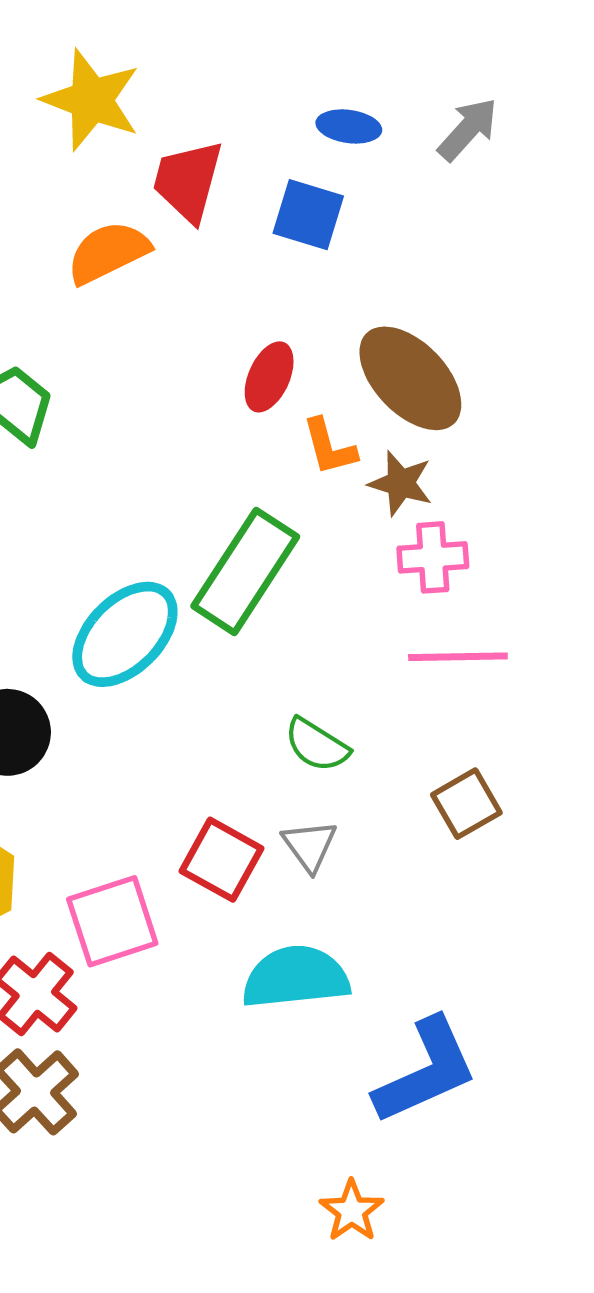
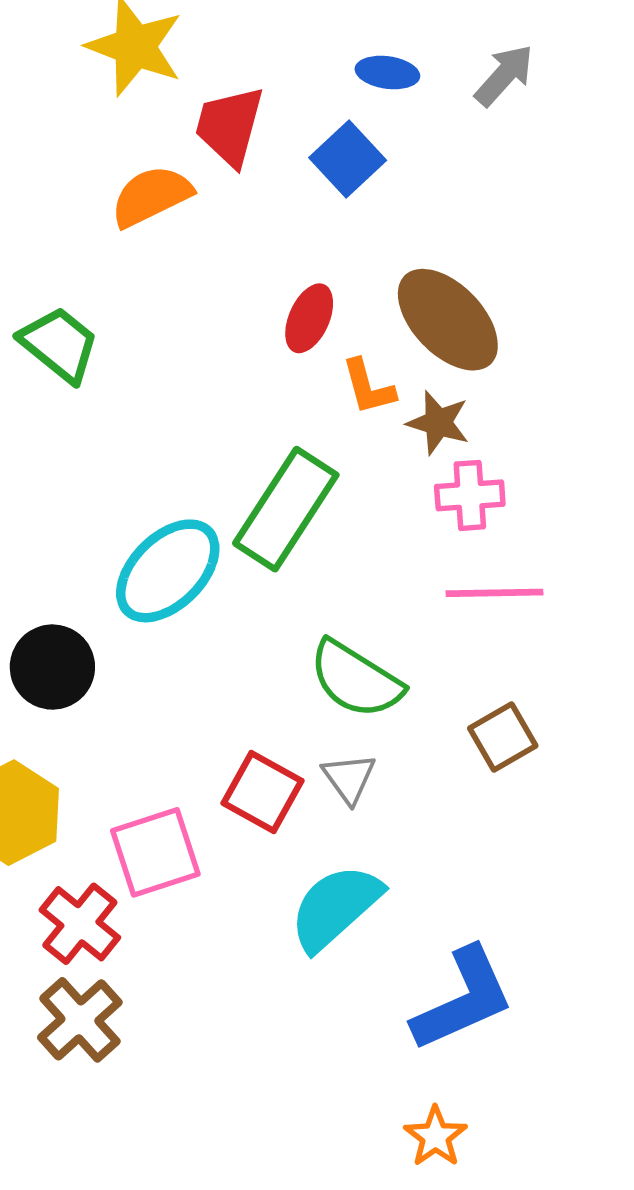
blue square: (308, 215) -> (348, 159), turned 30
green semicircle: (317, 745) -> (356, 679), size x1.5
cyan semicircle: (296, 977) -> (335, 907), turned -36
orange star: (352, 1211) -> (435, 1137), moved

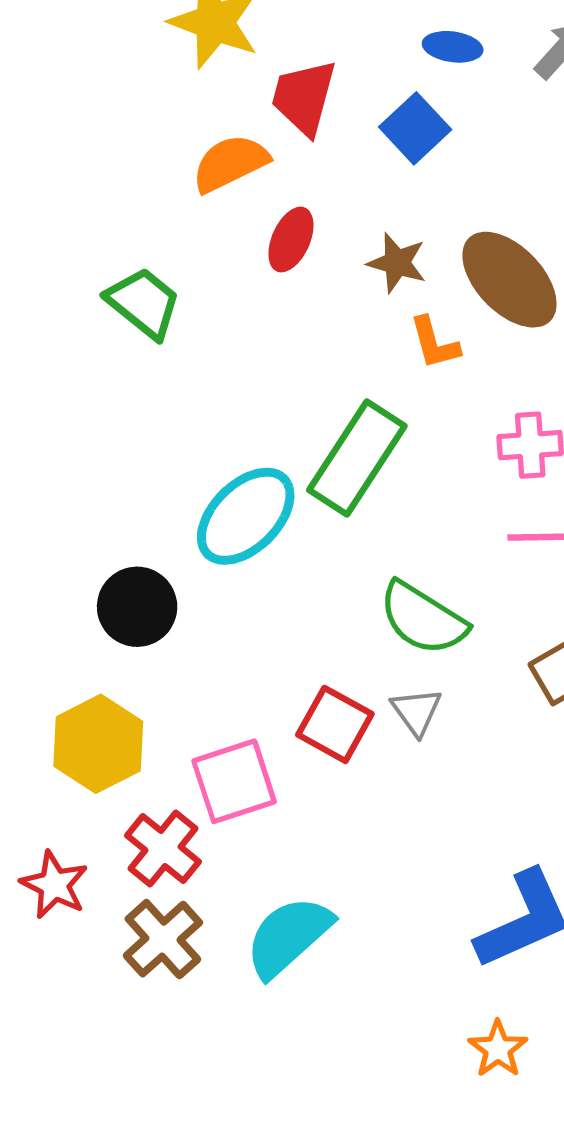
red ellipse: (309, 318) -> (291, 240), moved
brown star: (438, 423) -> (397, 263), moved
cyan semicircle: (335, 907) -> (288, 936), moved

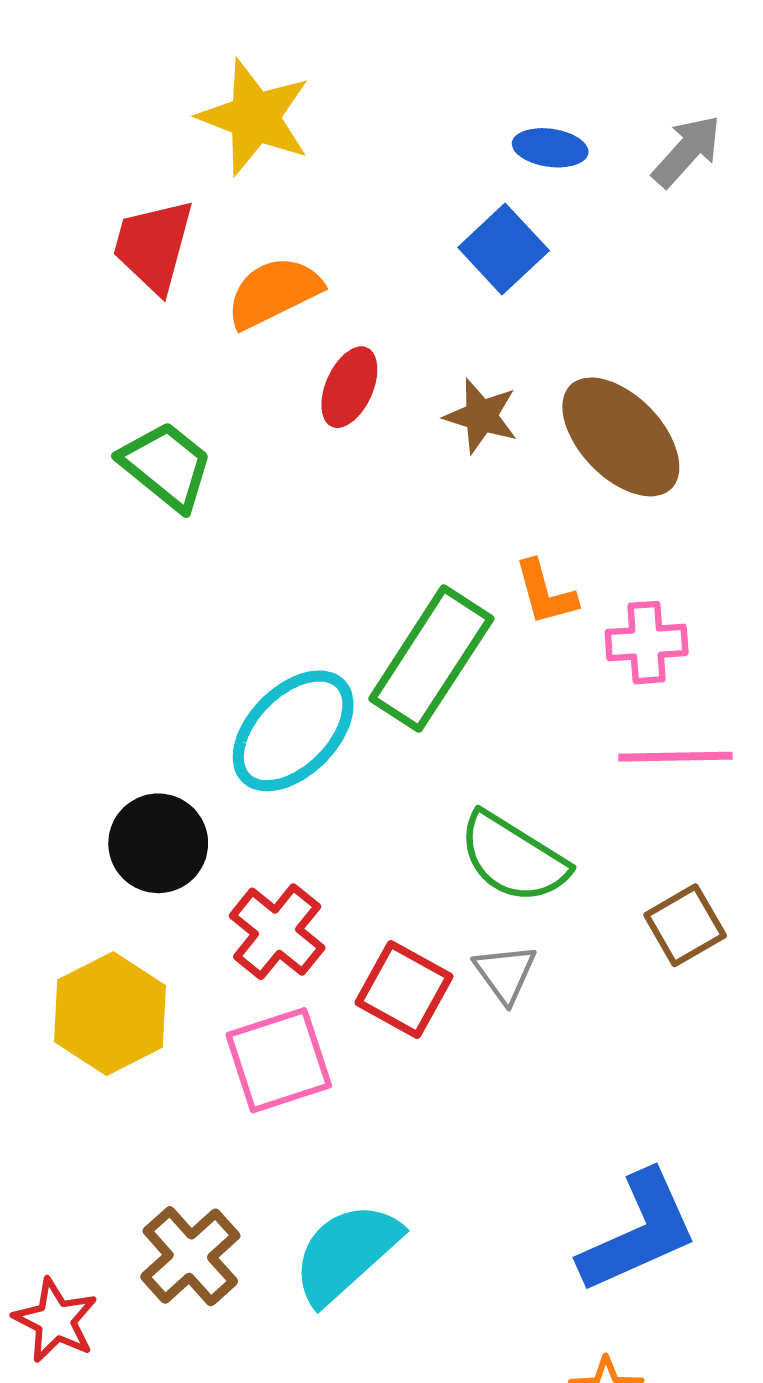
red trapezoid: (304, 97) -> (153, 246), moved
orange L-shape: (434, 343) -> (545, 593), moved
red cross: (163, 849) -> (277, 932), moved
red star: (54, 885) -> (55, 1320), moved

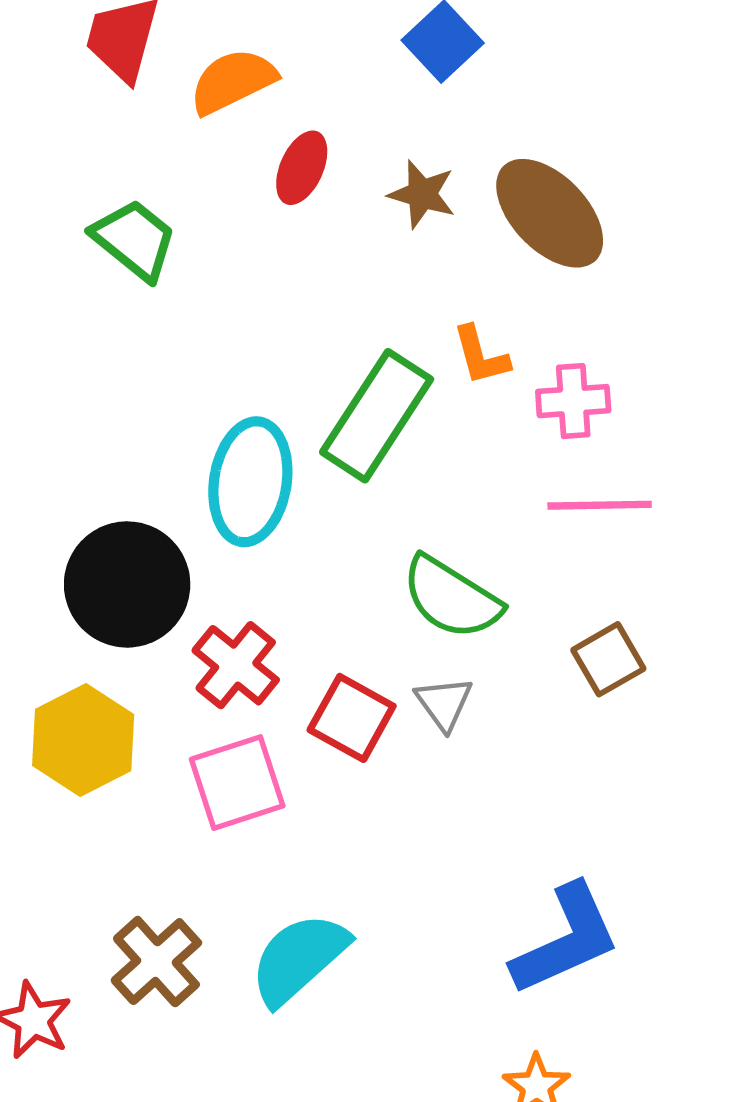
cyan ellipse: (293, 731) -> (250, 482), turned -36
black circle: (158, 843) -> (127, 584), size x1.4

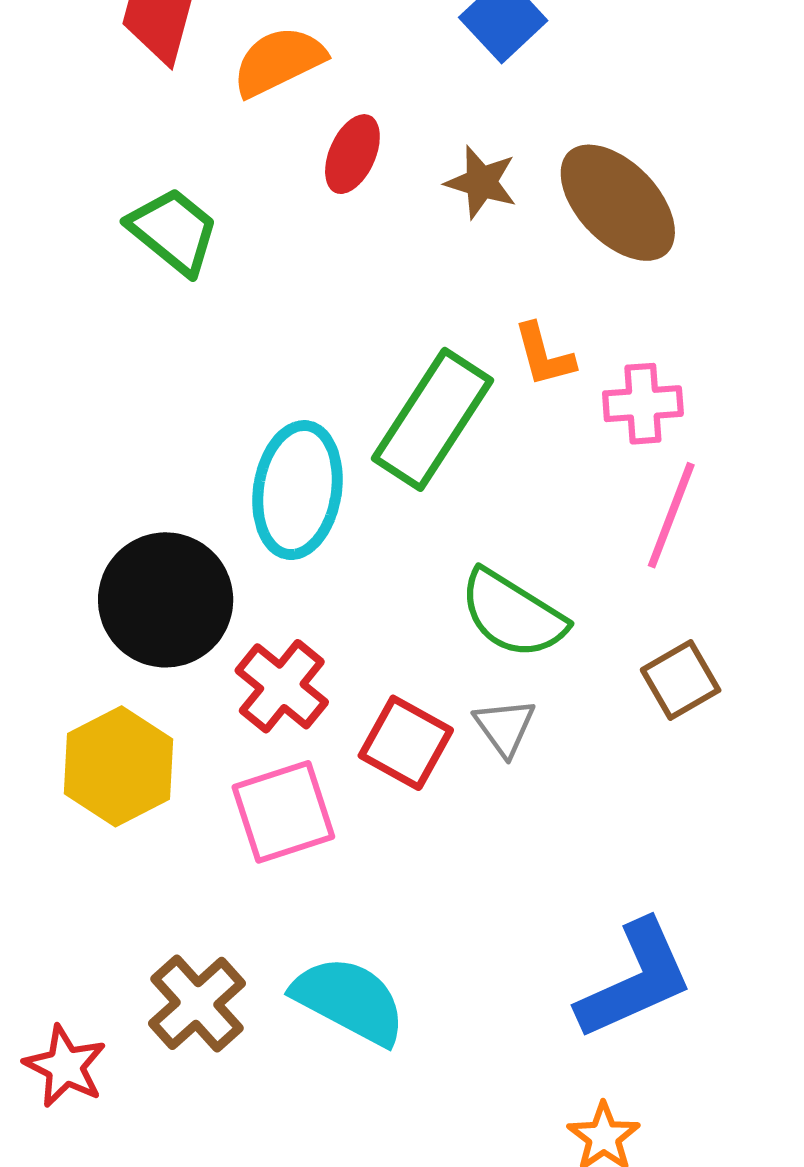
pink line: (600, 505) -> (671, 515), turned -68
cyan semicircle: (299, 959) -> (349, 1000), turned 70

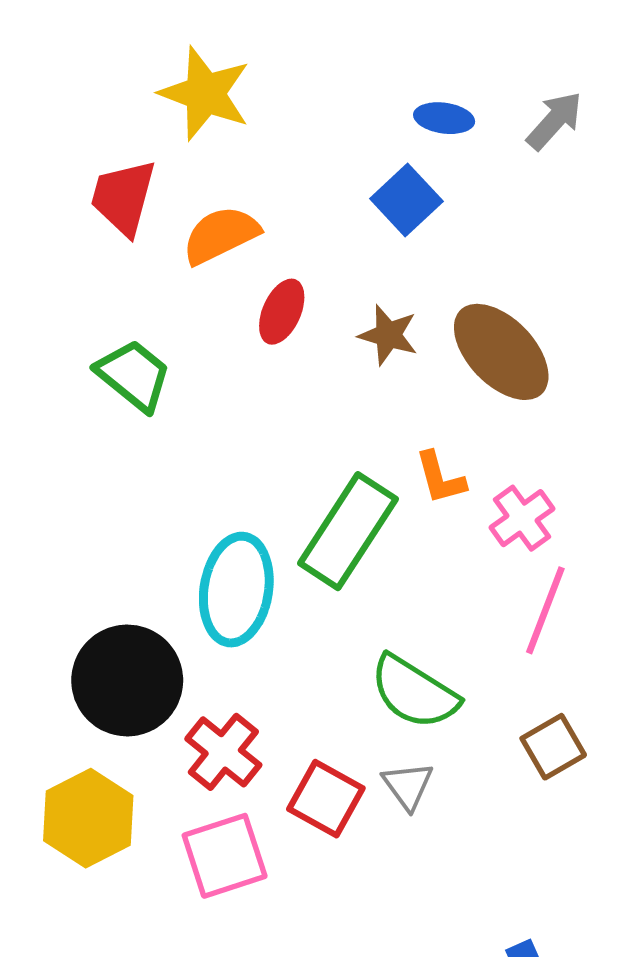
pink cross: (643, 404) -> (522, 518), turned -32

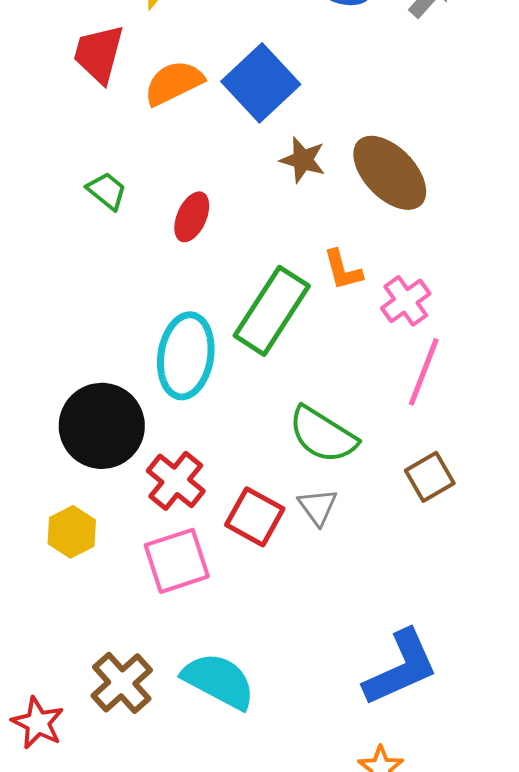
blue square: (406, 200) -> (261, 83), moved, size x1.4
red ellipse: (282, 312) -> (192, 217), moved
green trapezoid: (134, 375) -> (107, 191), size x0.7
yellow hexagon: (88, 818) -> (72, 532), size x0.7

